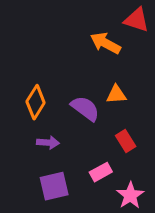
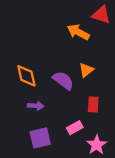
orange triangle: (116, 94) -> (86, 70), turned -35
orange diamond: (36, 102) -> (26, 76), turned -45
red rectangle: (126, 141) -> (93, 105), turned 35

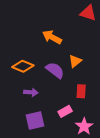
orange arrow: (78, 32) -> (52, 37), moved
orange diamond: (26, 76) -> (23, 66), turned -55

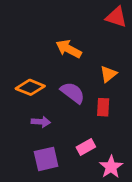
orange triangle: (75, 61) -> (108, 74), moved
red rectangle: (81, 91) -> (103, 107), moved

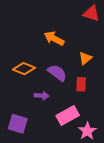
purple arrow: (41, 122) -> (42, 96), moved
pink rectangle: (86, 147) -> (68, 115), size x1.5
purple square: (46, 159) -> (18, 124), moved, turned 30

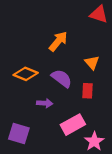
orange arrow: (54, 38) -> (58, 41), turned 102
orange triangle: (85, 58) -> (92, 63), turned -32

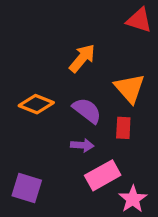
orange triangle: (92, 63) -> (130, 88), size x1.5
purple arrow: (45, 103) -> (82, 145), moved

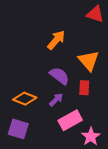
orange diamond: (36, 104) -> (25, 99), moved
purple arrow: (82, 145) -> (56, 100), turned -48

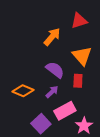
red triangle: (95, 14) -> (79, 21), moved, turned -36
purple square: (18, 129) -> (41, 124), moved, turned 30

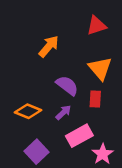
orange arrow: (52, 37) -> (49, 46), moved
purple square: (41, 124) -> (37, 152), moved

